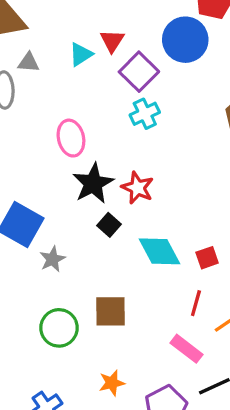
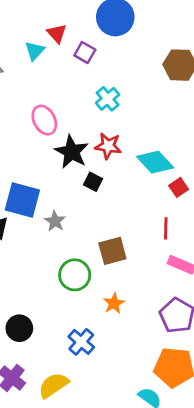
purple square: (139, 72) -> (85, 53), size x0.7
cyan cross: (145, 114) -> (108, 99), moved
cyan diamond: (160, 251) -> (155, 162), moved
red line: (196, 303) -> (166, 228), moved
orange star: (112, 383) -> (114, 303), moved

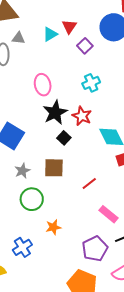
gray star: (55, 221) -> (22, 171), moved
red line: (166, 228) -> (89, 183), moved, turned 35
brown square: (112, 251) -> (54, 168), moved

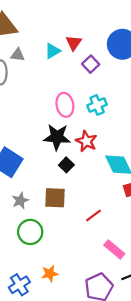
pink ellipse: (43, 85) -> (65, 105), moved
black star: (55, 112) -> (57, 137), turned 30
orange star: (53, 227) -> (50, 274), moved

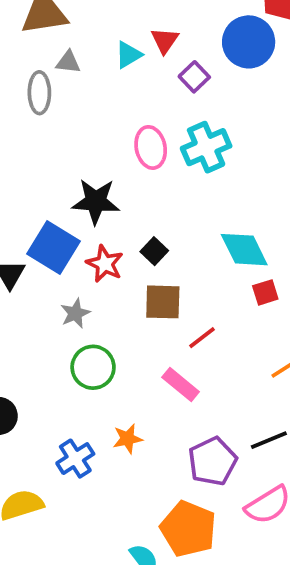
cyan cross: (97, 105) -> (206, 147), size x1.4
black star: (57, 137) -> (96, 201), moved
red star: (86, 141) -> (105, 264), moved
brown square: (55, 198) -> (163, 302), moved
pink rectangle: (114, 249) -> (181, 385), moved

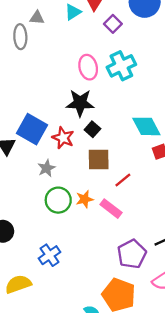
black star: (96, 201) -> (80, 103), moved
orange star: (128, 439) -> (85, 199), moved

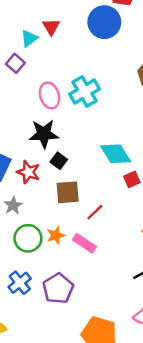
purple square: (113, 24) -> (15, 63), moved
purple pentagon: (132, 254) -> (58, 288), moved
blue cross: (49, 255) -> (20, 283), moved

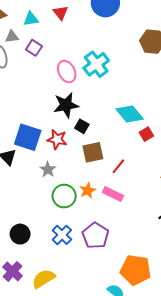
cyan triangle: (29, 38) -> (31, 19), moved, turned 35

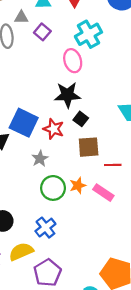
cyan cross: (96, 64) -> (88, 34), moved
red line: (118, 166) -> (113, 165), turned 42
purple pentagon: (95, 236) -> (47, 273), moved
yellow semicircle: (44, 279) -> (21, 252), moved

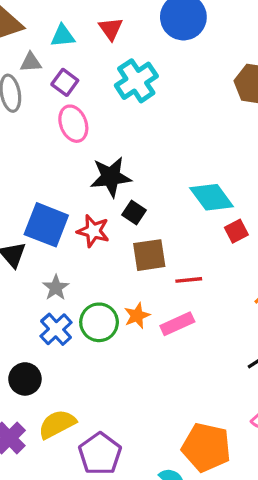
pink ellipse: (73, 61) -> (73, 124), moved
gray star: (40, 159) -> (56, 288), moved
pink rectangle: (103, 193) -> (177, 324), turned -54
blue cross: (45, 228) -> (56, 329), moved

